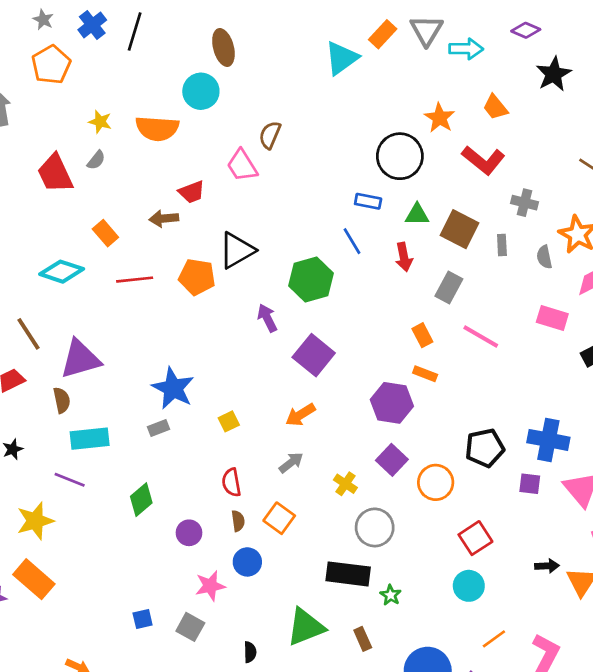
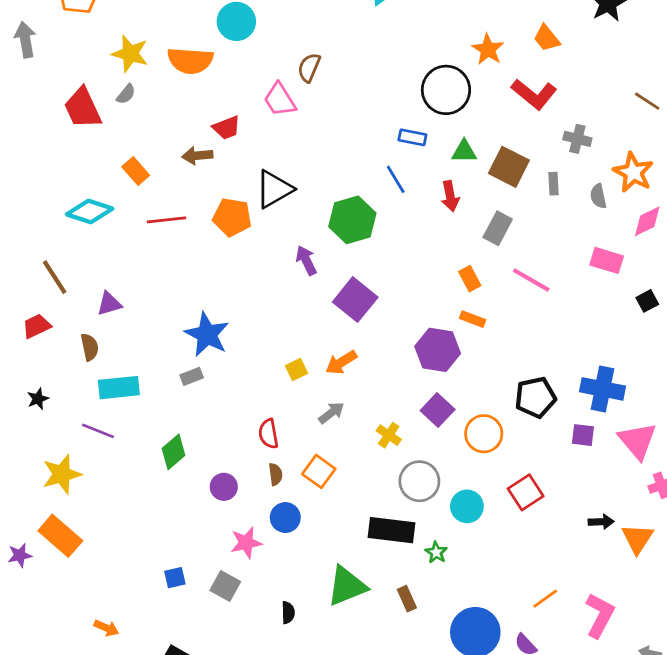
yellow star: (100, 122) -> (130, 54), size x1.5
purple triangle: (80, 359) -> (109, 304), size x0.6
yellow square: (229, 421) -> (296, 369), moved
cyan circle: (469, 586) -> (467, 506), moved

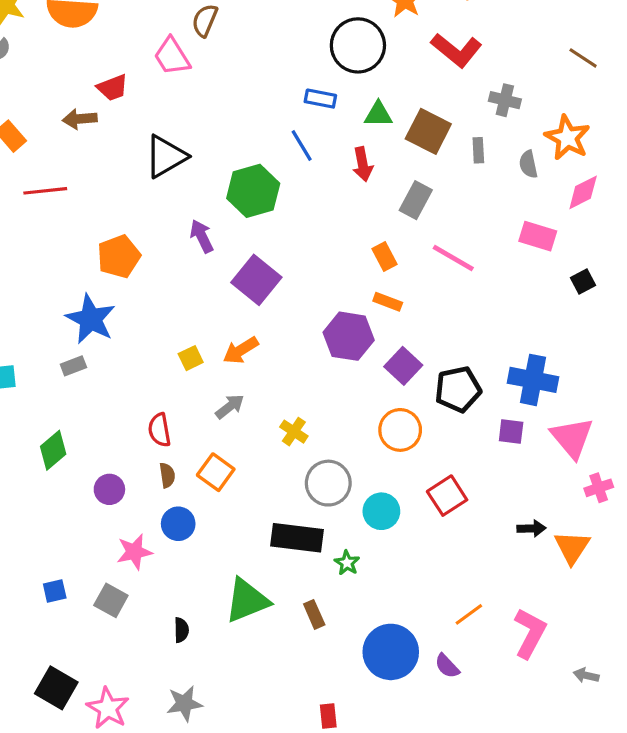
orange pentagon: (232, 217) -> (119, 256), moved, turned -30
purple square: (438, 410) -> (403, 366), moved

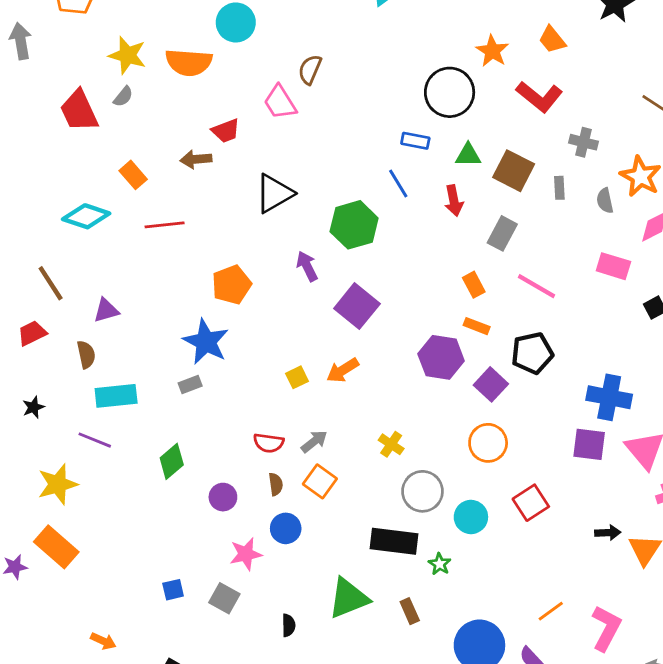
black pentagon: (458, 389) -> (532, 353), moved
gray arrow: (230, 407) -> (314, 441), moved
red semicircle: (159, 430) -> (269, 443), turned -72
purple square: (511, 432) -> (589, 444), size x1.4

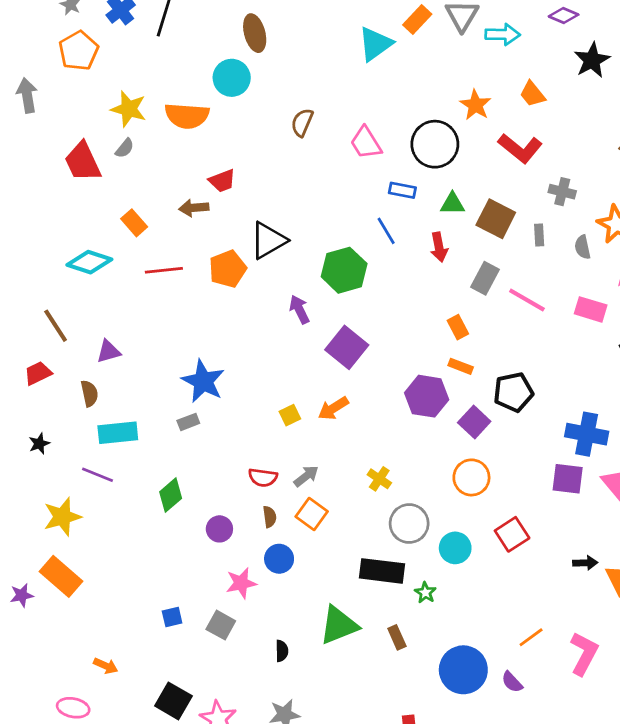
pink trapezoid: (280, 102) -> (366, 143), moved
orange pentagon: (232, 285) -> (228, 269), moved
pink line: (536, 286) -> (527, 300), moved

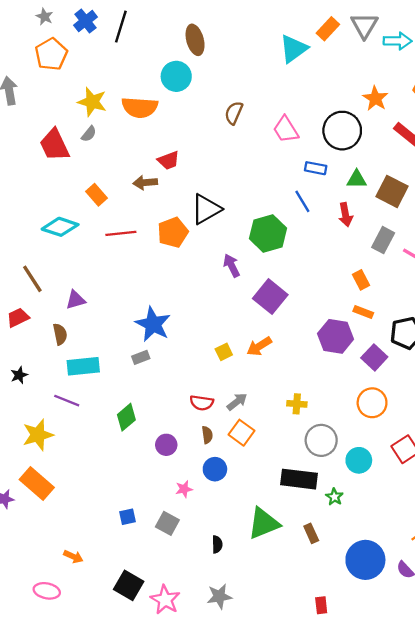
yellow cross: (379, 479) -> (297, 404), turned -30
pink star: (241, 583) -> (184, 489), size x0.7

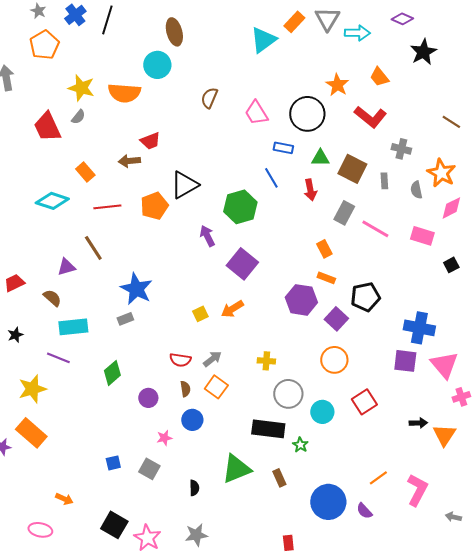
brown line: (32, 279) -> (93, 248), moved
brown semicircle: (60, 334) -> (52, 298), turned -36

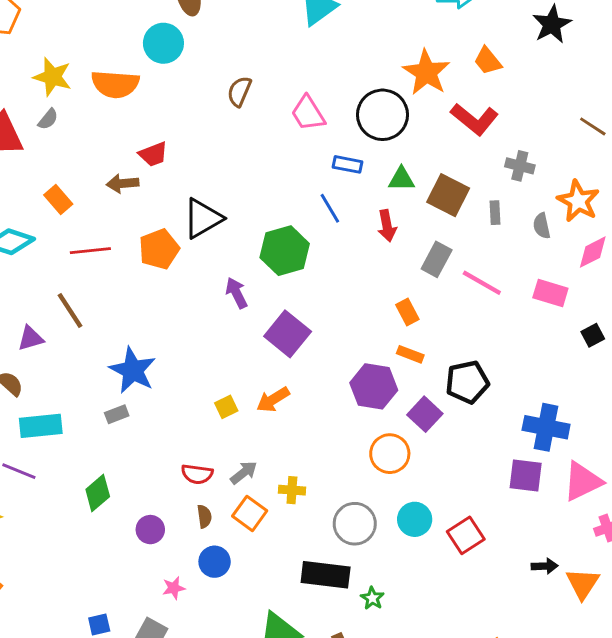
orange star: (337, 85) -> (426, 72), size x1.4
orange circle: (334, 360) -> (390, 454), moved
yellow cross: (266, 361) -> (292, 490), moved
pink triangle: (444, 365) -> (583, 481), turned 44
cyan circle: (322, 412) -> (415, 519), moved

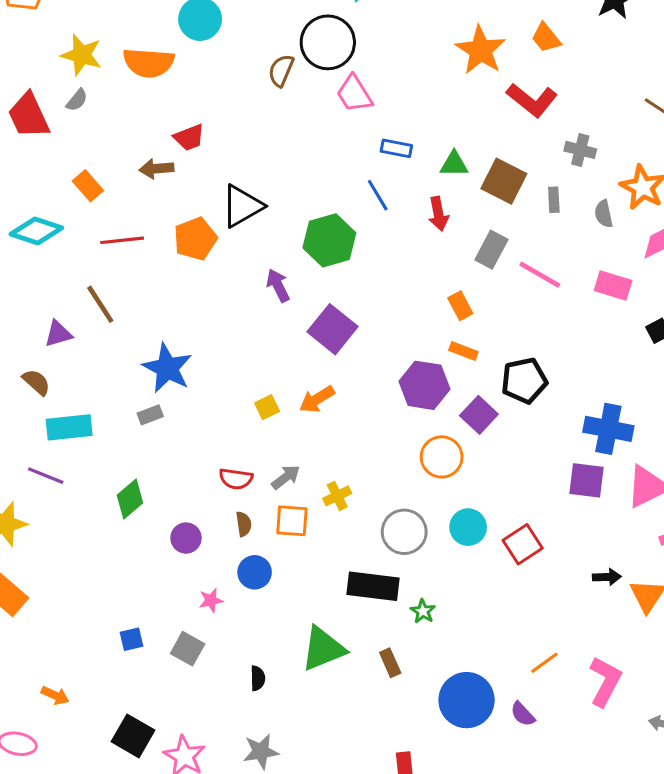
black circle: (382, 115) -> (328, 42), moved
yellow cross: (292, 490) -> (337, 496), turned -30
orange square: (250, 513) -> (292, 521), turned -32

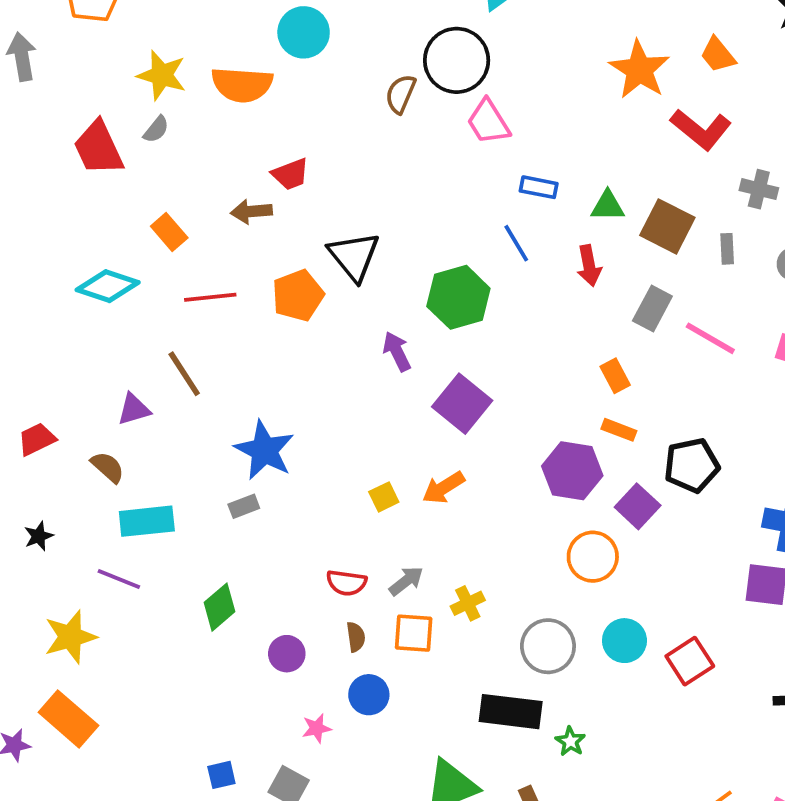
black triangle: (242, 206) -> (354, 256), turned -39

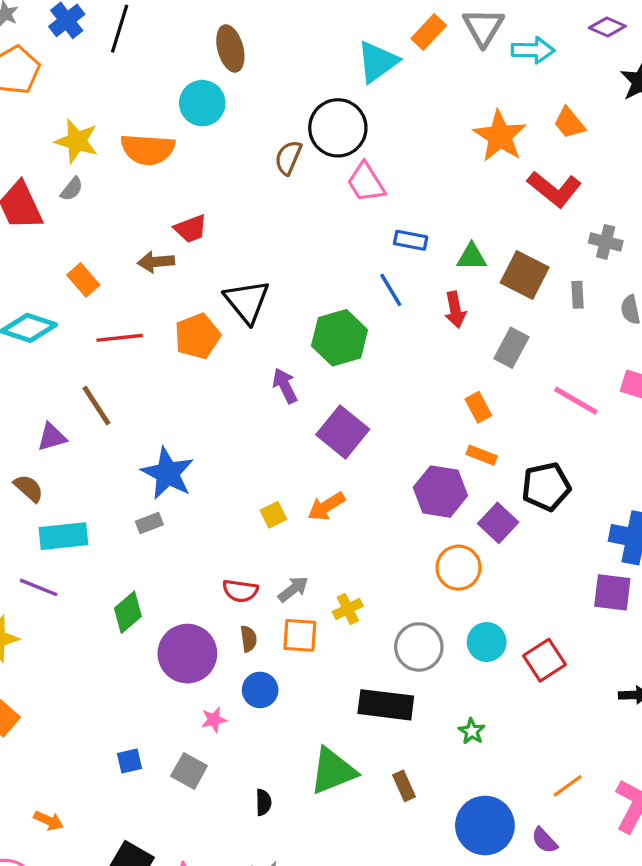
pink line: (710, 338) -> (576, 401), moved
purple circle: (287, 654) -> (187, 654), size x1.8
green star: (570, 741) -> (472, 731), moved

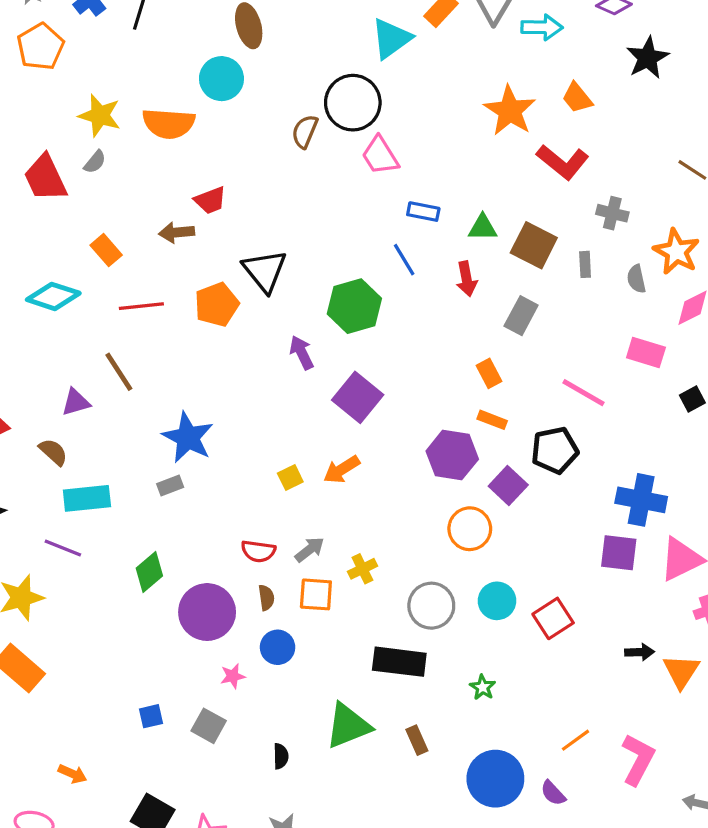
pink line: (576, 401) -> (584, 393), moved

